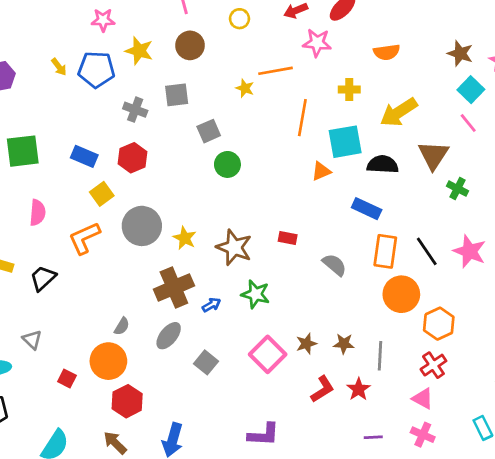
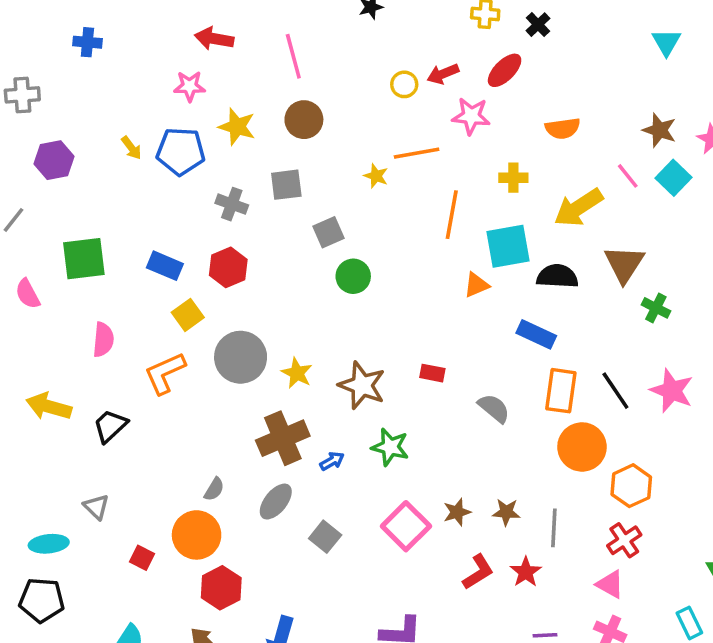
yellow circle: (239, 19) -> (404, 84), moved
pink line: (468, 123) -> (628, 176), moved

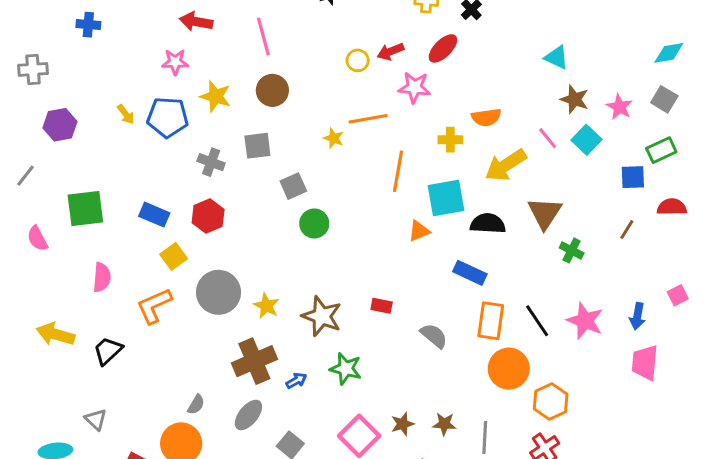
cyan triangle: (666, 42) -> (557, 57), moved, turned -35
orange semicircle: (563, 128) -> (486, 117), moved

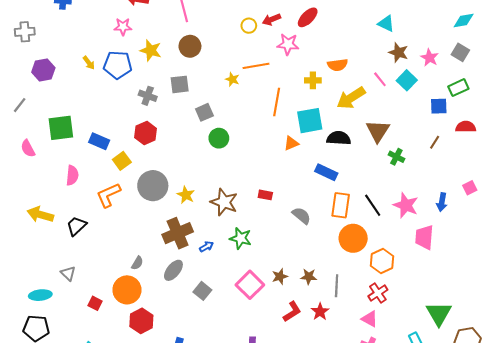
blue rectangle: (154, 215) -> (99, 141), moved
pink trapezoid: (645, 363) -> (424, 237), moved

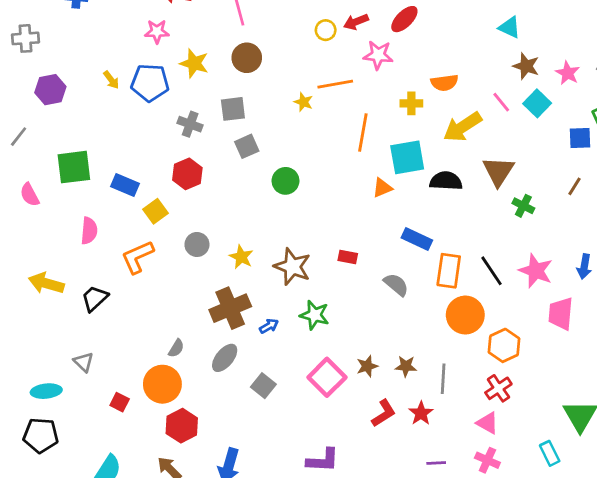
gray square: (204, 112) -> (247, 146), moved
blue rectangle: (326, 172) -> (417, 239), moved
gray circle: (153, 186) -> (197, 244), size x0.6

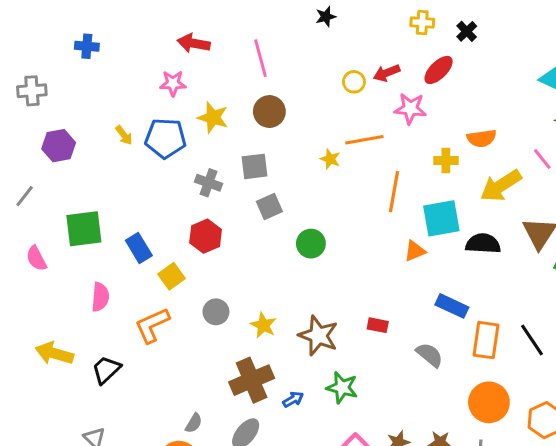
blue rectangle: (125, 185) -> (139, 248), turned 36
orange circle: (465, 315) -> (489, 402), moved

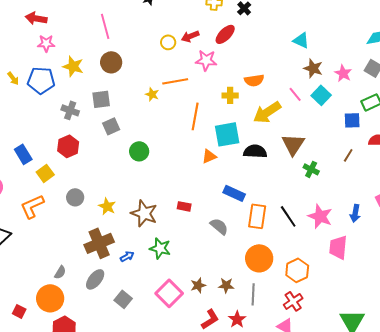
red arrow: (194, 43) -> (36, 18), moved

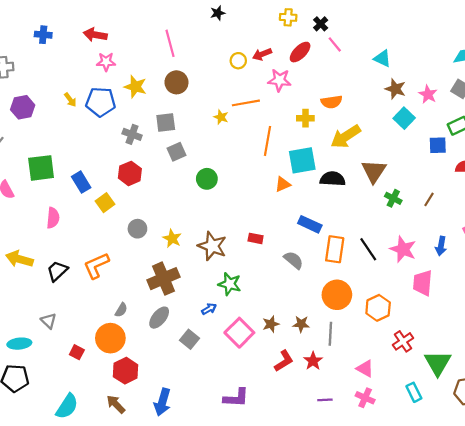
pink line: (295, 94) -> (335, 44), moved
brown line: (348, 155) -> (429, 199), moved
orange L-shape: (32, 206) -> (96, 266), moved
blue arrow: (127, 256) -> (209, 309), moved
red cross: (293, 301) -> (403, 341), moved

